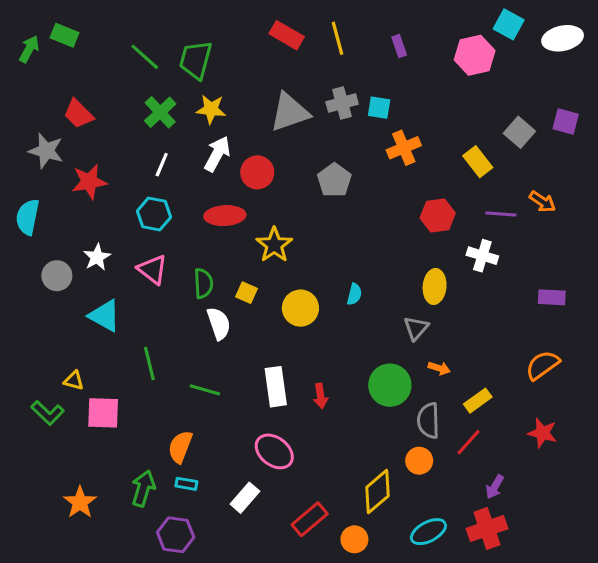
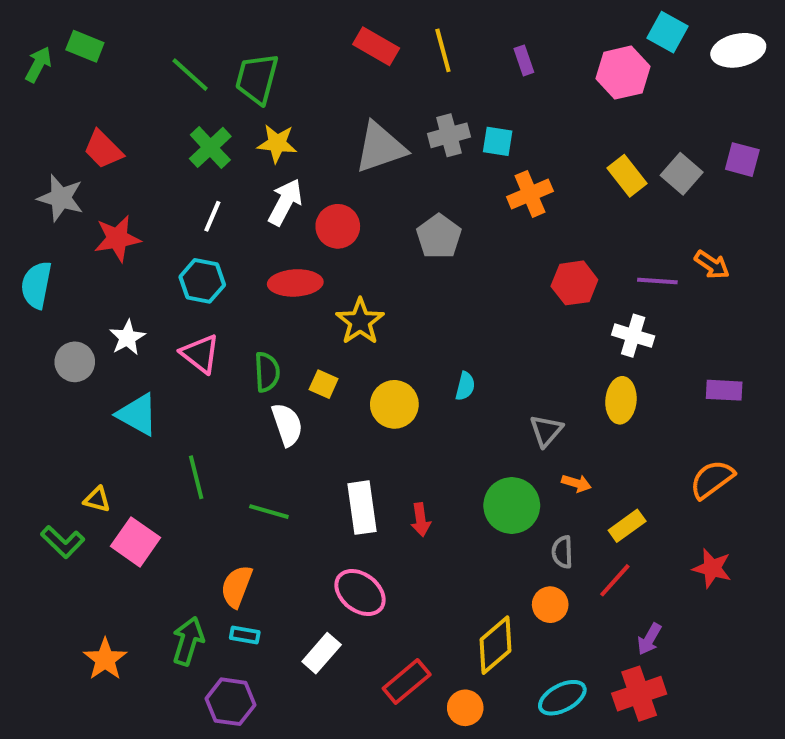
yellow rectangle: (478, 162) -> (627, 176), moved
yellow ellipse: (435, 286) -> (621, 400), moved
pink square: (103, 413) -> (135, 542), turned 33
gray semicircle: (428, 421) -> (562, 552), size x0.7

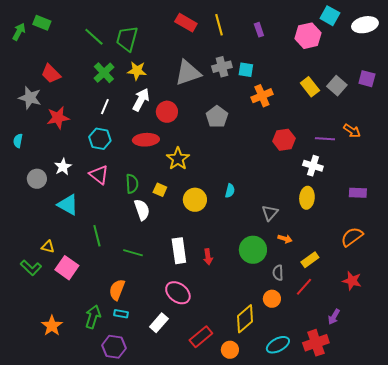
cyan semicircle: (36, 285) -> (18, 141), size x0.6
purple arrow: (649, 639) -> (334, 317), moved

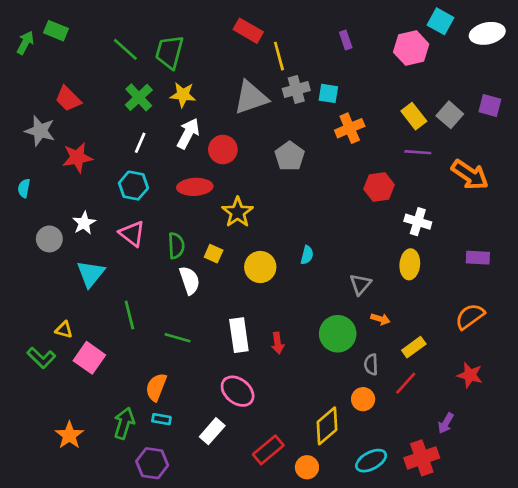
yellow line: (219, 25) -> (279, 56), moved
orange arrow: (352, 131) -> (470, 175), size x1.6
purple line: (325, 139) -> (418, 152), moved
cyan triangle: (68, 205) -> (91, 274), turned 40

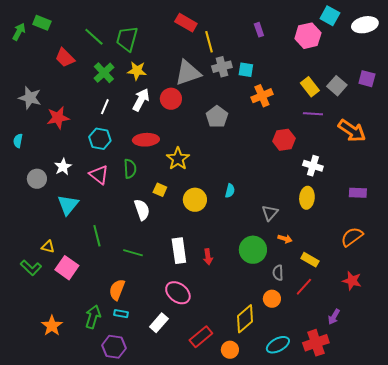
red trapezoid: (68, 99) -> (65, 58), moved
red circle: (223, 150) -> (171, 99), moved
green semicircle: (176, 246) -> (130, 169), moved
yellow rectangle: (414, 347) -> (310, 260), turned 66

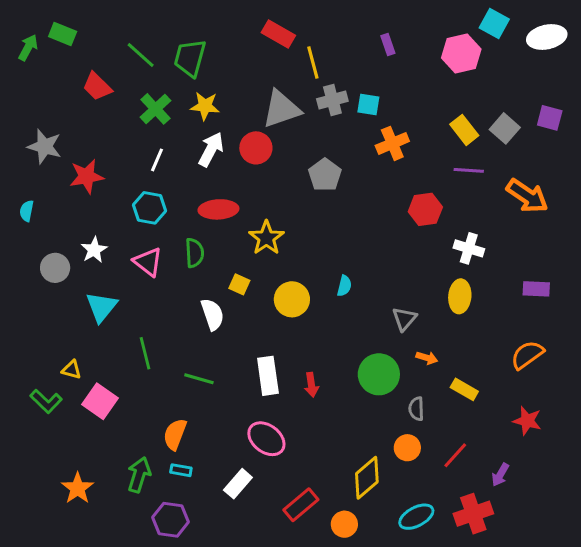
red line: (304, 287) -> (455, 455), moved

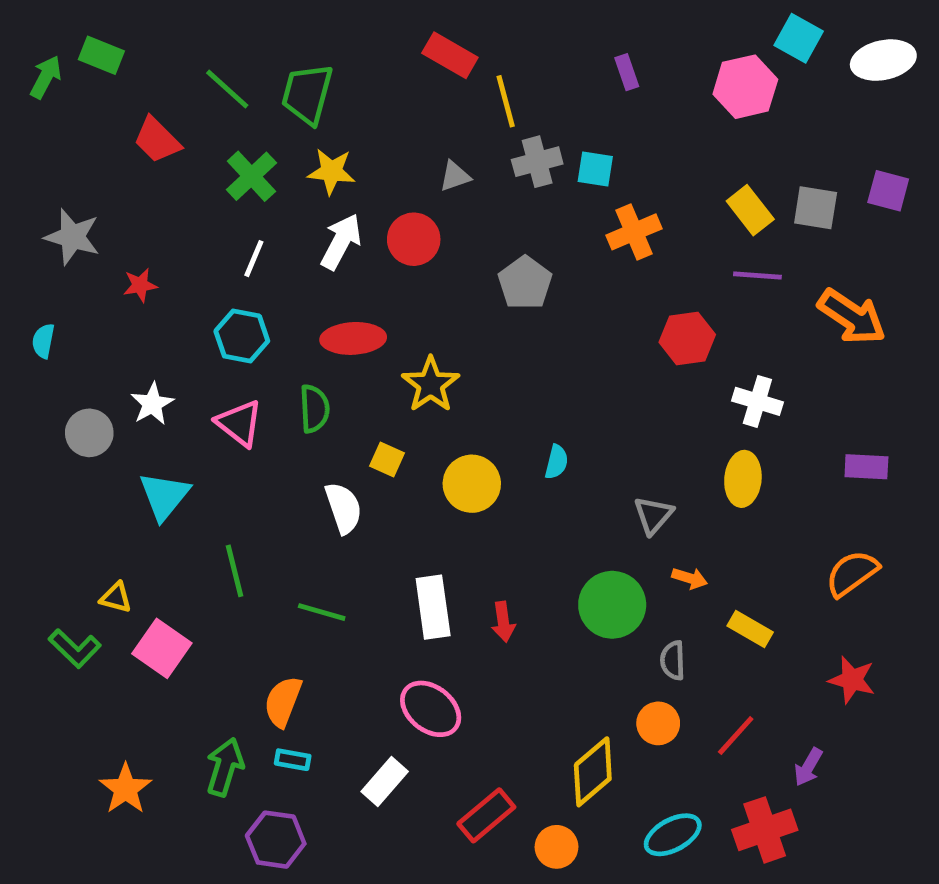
gray triangle: (281, 109) -> (455, 176), size x0.5
gray square: (505, 128) -> (816, 208), turned -32
red star: (87, 176) -> (140, 285), size x0.6

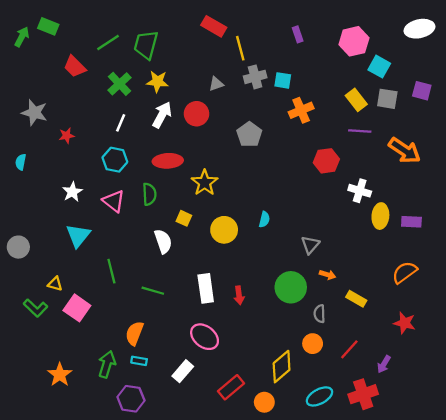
cyan square: (799, 38) -> (379, 67), moved
green line: (227, 89) -> (108, 42), turned -75
gray circle: (89, 433) -> (18, 247), moved
yellow ellipse: (743, 479) -> (380, 216), moved

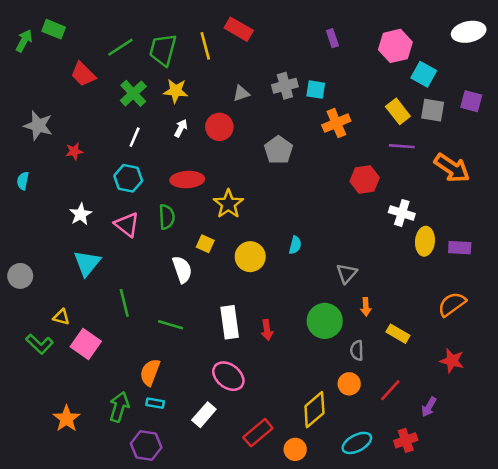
yellow line: (240, 48) -> (205, 46), moved
white arrow: (162, 115) -> (181, 128), size x0.6
orange arrow: (328, 275) -> (366, 307), turned 70
red cross: (363, 394) -> (406, 440), size x0.7

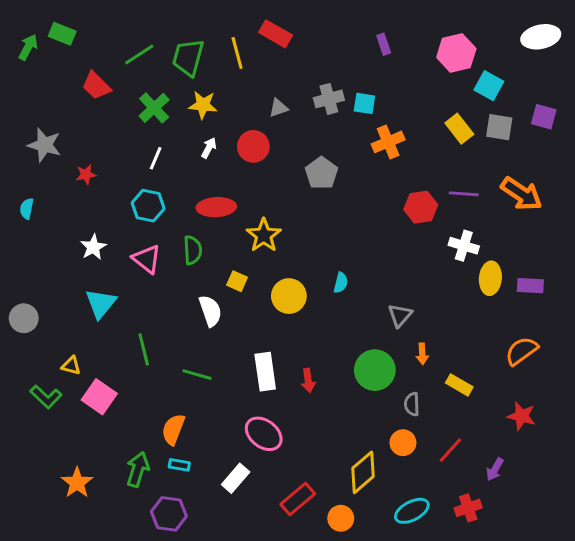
purple line: (402, 146) -> (464, 194), moved

